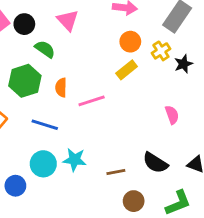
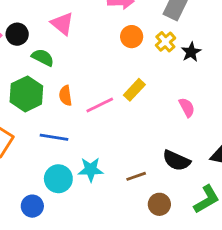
yellow rectangle: (127, 70) -> (134, 90), moved

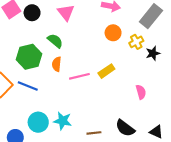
green semicircle: (43, 57) -> (55, 41), moved
blue line: (54, 137) -> (28, 86), moved

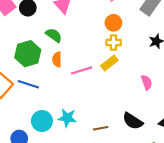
yellow cross: (136, 42) -> (114, 43), moved, turned 32

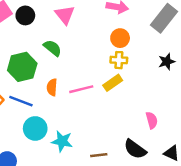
orange semicircle: (57, 59) -> (52, 87), moved
pink semicircle: (147, 82) -> (152, 120), moved
cyan circle: (42, 121) -> (35, 128), moved

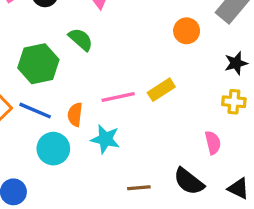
orange circle: (120, 38) -> (187, 31), moved
yellow cross: (119, 60) -> (234, 102), moved
orange semicircle: (52, 87) -> (75, 115), moved
cyan star: (62, 141) -> (105, 139), moved

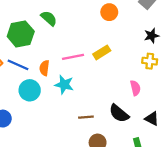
orange circle: (187, 31) -> (109, 12), moved

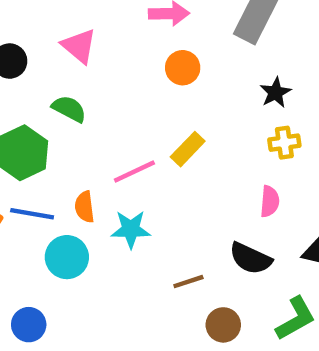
pink semicircle: (135, 88) -> (270, 201), turned 32

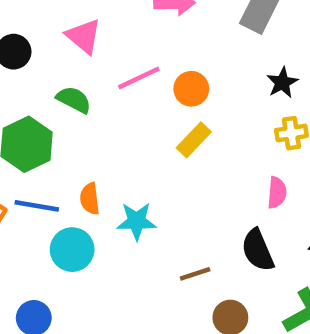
orange circle: (183, 68) -> (191, 89), moved
pink line: (134, 171) -> (139, 78), moved
black semicircle: (250, 258) -> (258, 250), turned 42

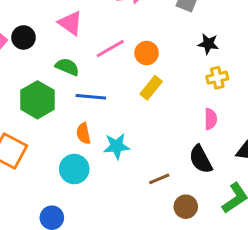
black star: (282, 83) -> (208, 44), turned -30
blue line: (37, 206) -> (91, 97), moved

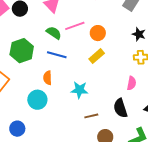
green semicircle: (67, 67) -> (54, 33), moved
cyan star: (117, 146) -> (79, 90), moved

